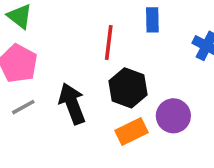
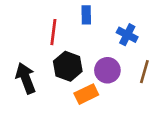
purple circle: (173, 116) -> (107, 70), moved
orange rectangle: (131, 132) -> (86, 94), moved

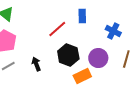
red line: (53, 32) -> (57, 29), turned 42
black arrow: (26, 78) -> (36, 64), size x0.6

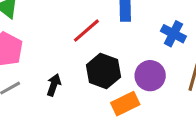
black arrow: (36, 64) -> (54, 85), turned 40

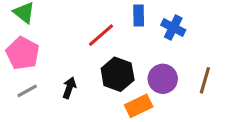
blue cross: (173, 34) -> (173, 28), moved

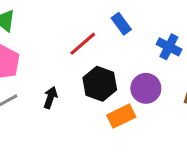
blue rectangle: (139, 16) -> (121, 24), turned -35
blue cross: (173, 28) -> (169, 47), moved

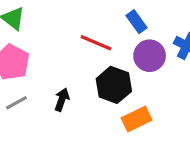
red line: (83, 44) -> (96, 43), turned 64
purple circle: (146, 88) -> (150, 56), moved

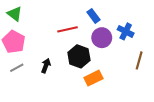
red line: (96, 43) -> (68, 29), turned -36

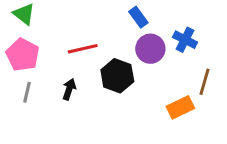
red line: (68, 29) -> (83, 49), moved
gray line: (17, 68) -> (27, 92), turned -48
orange rectangle: (93, 78) -> (180, 107), moved

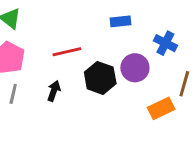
blue rectangle: (138, 17) -> (120, 21), turned -60
purple circle: (150, 49) -> (135, 68), moved

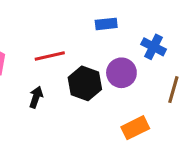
orange rectangle: (161, 108) -> (135, 128), moved

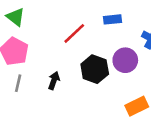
red line: (50, 56) -> (74, 33), moved, turned -30

